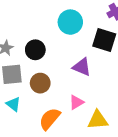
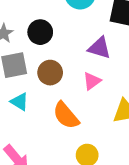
pink triangle: (76, 102) -> (92, 81), moved
orange semicircle: (50, 119) -> (66, 115), turned -75

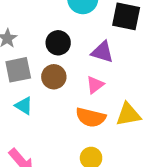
black circle: (40, 32) -> (58, 43), moved
orange semicircle: (66, 115) -> (91, 117), moved, turned -36

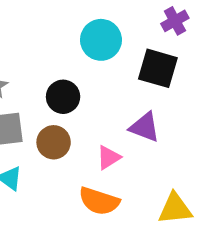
purple triangle: (102, 52) -> (145, 127), moved
yellow triangle: (128, 114) -> (175, 209), moved

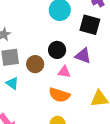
black circle: (63, 97) -> (57, 50), moved
pink triangle: (109, 157) -> (64, 72), turned 40

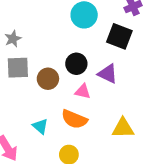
cyan triangle: (12, 83) -> (40, 126), moved

